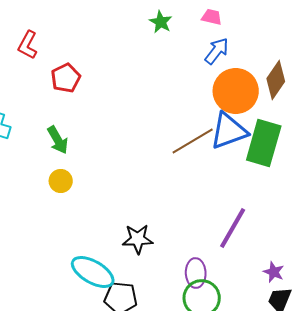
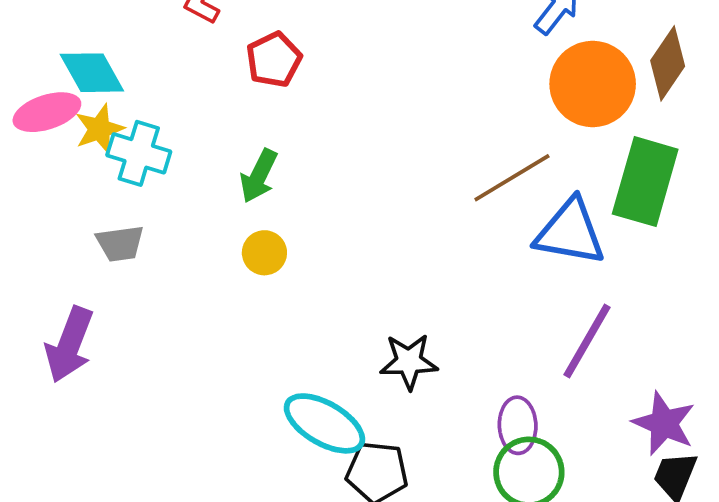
blue triangle: (229, 131) -> (570, 232), moved, turned 30
green arrow: (58, 140) -> (259, 176), turned 56
purple star: (274, 272) -> (664, 423), size x1.6

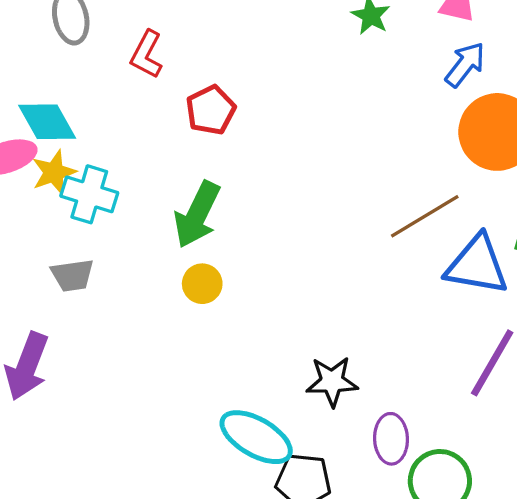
green arrow: (259, 176) -> (197, 215), size x1.4
purple ellipse: (518, 425) -> (391, 439), moved

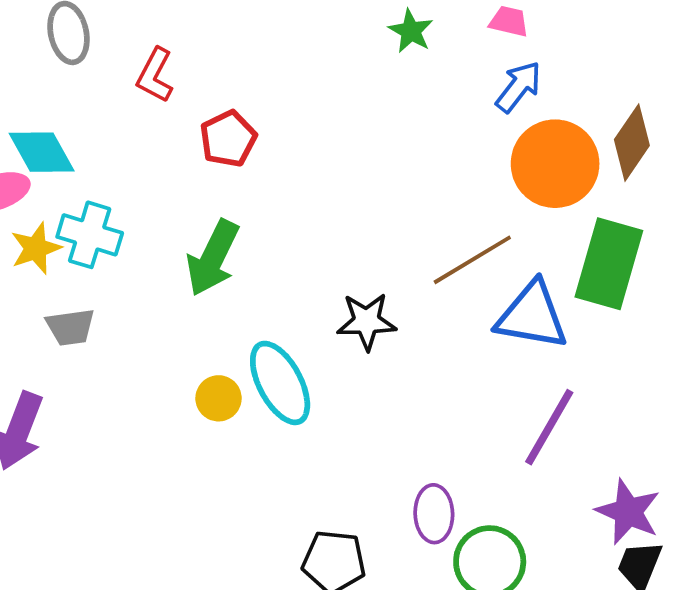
yellow star: (54, 172) -> (36, 248), moved
yellow circle: (202, 284) -> (219, 398), moved
black star: (332, 381) -> (367, 321), moved
cyan ellipse: (256, 437) -> (280, 383), moved, turned 32

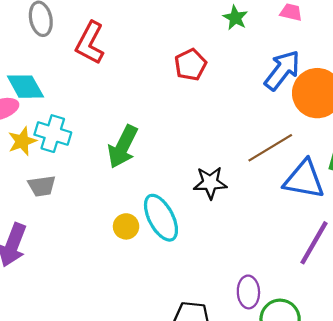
red L-shape: (155, 75) -> (90, 43), size x1.4
blue arrow: (518, 87) -> (282, 70), moved, size x1.4
red pentagon: (228, 139) -> (190, 65), moved

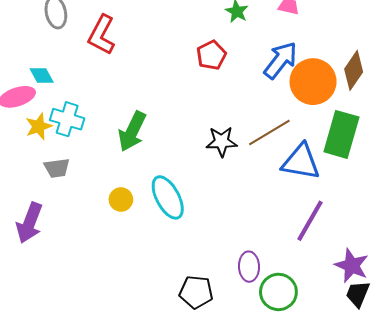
red pentagon: (190, 65) -> (211, 55), moved
cyan diamond: (25, 87) -> (42, 76), size x0.7
black star: (210, 183) -> (222, 142), moved
yellow circle: (126, 226) -> (121, 199), moved

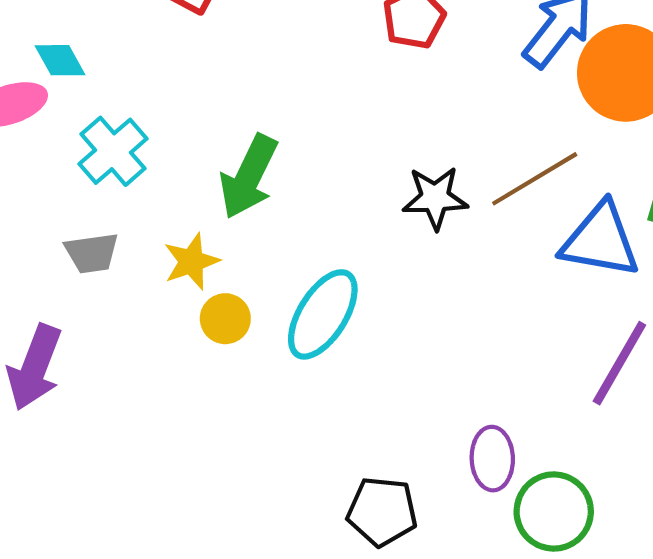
cyan cross: (67, 119) -> (113, 151), turned 32
yellow star: (39, 126) -> (191, 261), moved
cyan ellipse: (168, 197) -> (323, 314), turned 60

